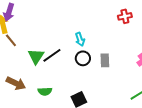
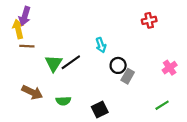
brown line: (11, 40) -> (27, 46), turned -48
black circle: (83, 58) -> (118, 65), moved
gray rectangle: (105, 60) -> (128, 76), moved, turned 32

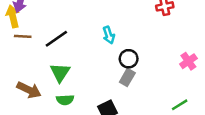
black line: (71, 62) -> (56, 39), moved
green triangle: (54, 63) -> (60, 72), moved
gray rectangle: (128, 76) -> (127, 77), moved

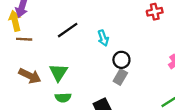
black line: (56, 39) -> (68, 30), moved
brown arrow: (29, 90) -> (30, 76), moved

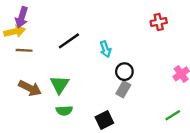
yellow arrow: (15, 21) -> (15, 31), turned 90

